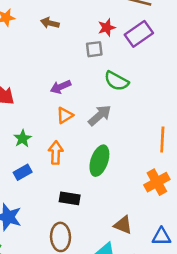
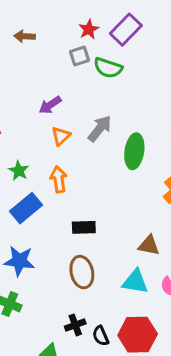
green semicircle: (116, 81) -> (108, 68), moved
green ellipse: (99, 161) -> (134, 151), moved
blue rectangle: (23, 172) -> (26, 208), size x1.5

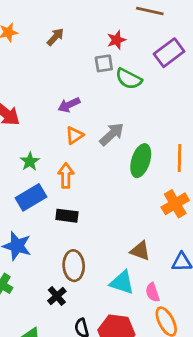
purple rectangle: (126, 30) -> (169, 53), moved
brown arrow: (25, 36) -> (55, 37), turned 120
black rectangle: (84, 227) -> (67, 216), moved
black cross: (75, 325) -> (57, 296), moved, turned -30

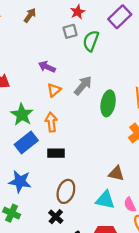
green semicircle: (129, 79) -> (91, 41), turned 90
purple arrow: (69, 105) -> (47, 67), turned 56
green star: (30, 161) -> (22, 115), size x1.5
brown ellipse: (74, 266) -> (66, 191), turned 30

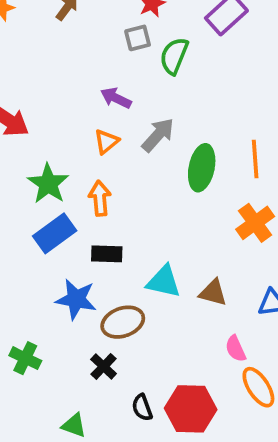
purple arrow: (47, 67) -> (116, 98), moved
blue star: (20, 181) -> (76, 299), moved
brown ellipse: (66, 191) -> (123, 322), turned 50
cyan triangle: (105, 200) -> (164, 282), moved

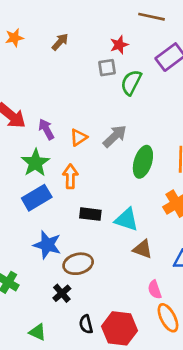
purple arrow: (116, 98) -> (46, 129), moved, turned 30
black rectangle: (107, 254) -> (90, 214), moved
cyan triangle: (164, 282) -> (127, 220), moved

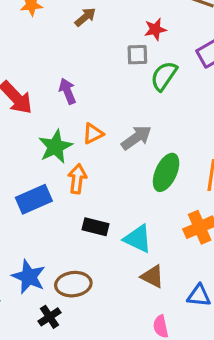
purple arrow: (46, 129) -> (67, 91), moved
green star: (35, 163) -> (55, 147), moved
blue star: (47, 245) -> (29, 277), moved

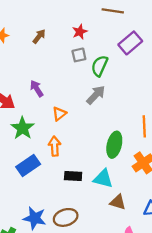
red star: (155, 29) -> (80, 32), moved
gray arrow: (136, 138) -> (96, 95), moved
green star: (55, 147) -> (23, 128), moved
green ellipse: (166, 172) -> (114, 145), moved

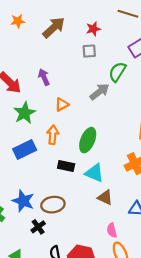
brown arrow: (39, 36) -> (54, 28), size x1.6
green semicircle: (100, 66) -> (117, 72), moved
green ellipse: (114, 145) -> (88, 140), moved

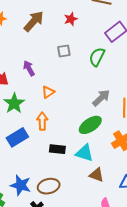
gray square: (89, 51) -> (64, 51), moved
gray arrow: (100, 92) -> (101, 98), moved
green ellipse: (88, 140) -> (90, 125), moved, turned 40

